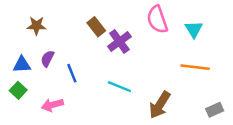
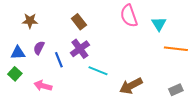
purple cross: (119, 41) -> (80, 49), moved
orange line: (195, 67) -> (176, 49), moved
pink arrow: (52, 105) -> (43, 86), turned 30
brown arrow: (160, 105) -> (131, 86), turned 30

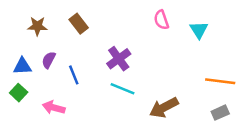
pink semicircle: (129, 16) -> (161, 20), size x0.7
brown rectangle: (79, 22) -> (79, 24), moved
purple cross: (80, 49) -> (119, 59), moved
orange line: (176, 49) -> (220, 81), moved

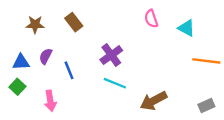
cyan triangle: (199, 30) -> (186, 28), turned -30
orange line: (220, 81) -> (206, 61), moved
pink arrow: (54, 108) -> (50, 101), turned -114

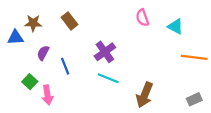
blue triangle: (21, 62) -> (15, 37), moved
green square: (17, 87) -> (30, 82), moved
brown arrow: (154, 101) -> (145, 95), turned -40

